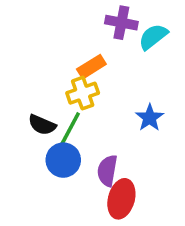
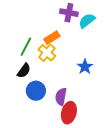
yellow cross: (83, 93) -> (47, 53), turned -30
black semicircle: (42, 125) -> (24, 71), turned -77
green line: (70, 128) -> (26, 47), moved

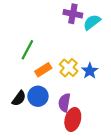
orange rectangle: (52, 38) -> (43, 70), moved
yellow cross: (47, 53) -> (69, 68), moved
black semicircle: (24, 71) -> (19, 98), moved

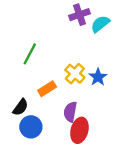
purple cross: (73, 14) -> (79, 15), turned -30
orange rectangle: (43, 70) -> (47, 89), moved
blue circle: (38, 96) -> (31, 127), moved

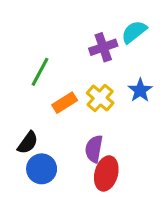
purple cross: (79, 15) -> (103, 47), moved
blue star: (98, 77) -> (140, 90), moved
orange rectangle: (47, 89) -> (65, 103), moved

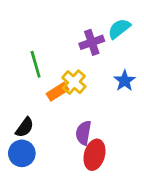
green line: (40, 72) -> (36, 64), turned -44
yellow cross: (100, 98) -> (74, 82), moved
blue circle: (42, 169) -> (22, 153), moved

